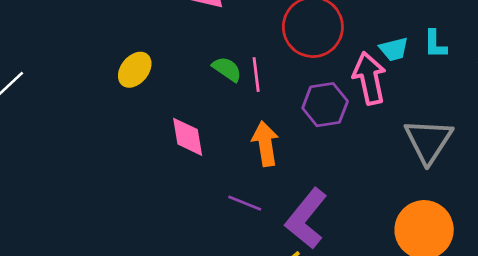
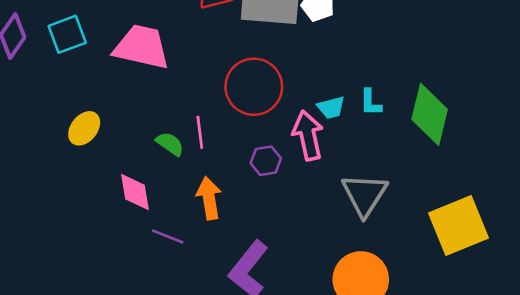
green semicircle: (227, 69) -> (170, 144), moved
purple hexagon: (325, 105) -> (266, 161), size x0.7
purple line: (245, 203) -> (168, 237), moved

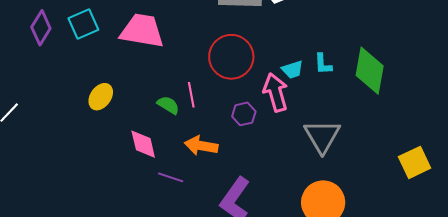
orange arrow: (209, 198) -> (201, 146), turned -68
yellow square: (458, 225) -> (415, 162), moved, size x0.7

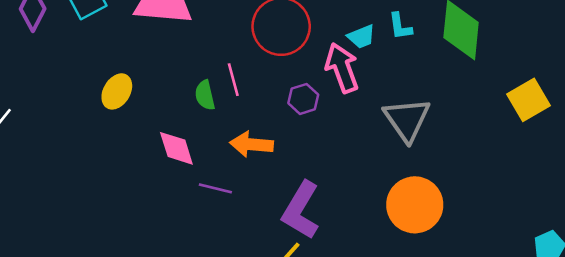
green semicircle: (168, 105) -> (205, 95), turned -130
yellow square: (415, 162) -> (528, 100), moved

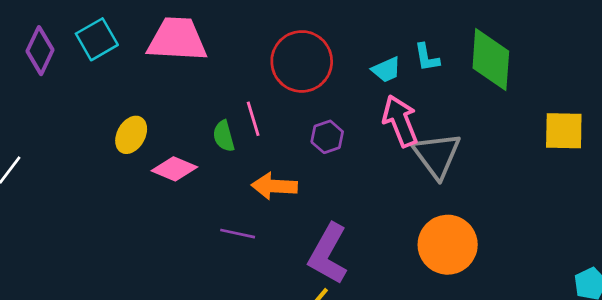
pink arrow: (342, 68) -> (400, 121), moved
yellow square: (528, 100) -> (564, 131), turned 33
pink diamond: (176, 148) -> (174, 169), moved, turned -48

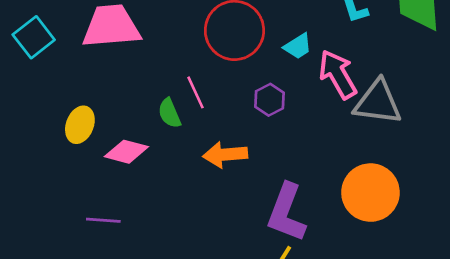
cyan trapezoid: (386, 70) -> (298, 46), moved
gray triangle: (437, 155) -> (378, 102), turned -38
purple line: (238, 234) -> (103, 220), moved
orange circle: (448, 245) -> (370, 193), moved

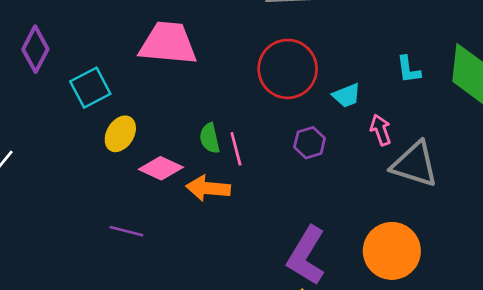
cyan square: (34, 37) -> (90, 88), moved
pink arrow: (338, 74) -> (381, 130), size x0.6
pink line: (195, 92) -> (236, 149), moved
orange arrow: (225, 155) -> (208, 188), moved

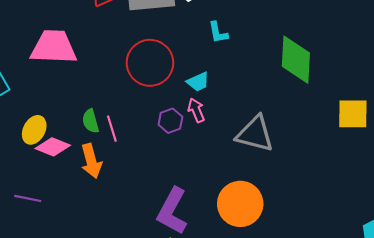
cyan L-shape: (409, 70) -> (218, 33), moved
pink arrow: (381, 130) -> (196, 110), moved
yellow ellipse: (120, 134) -> (34, 130), moved
orange arrow: (208, 188) -> (91, 161), turned -108

